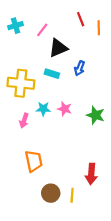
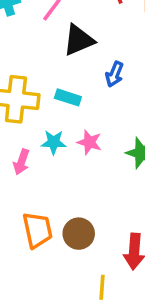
cyan rectangle: (52, 74) -> (68, 97), moved
brown circle: (51, 193) -> (79, 234), moved

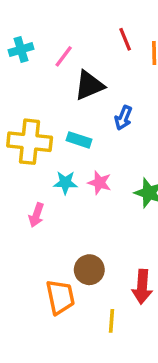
pink arrow: (21, 162) -> (36, 215), moved
orange trapezoid: (37, 230) -> (60, 297), moved

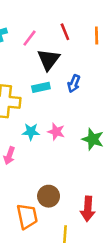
red line: (125, 39) -> (65, 32), moved
black triangle: (89, 85) -> (49, 60), turned -30
cyan rectangle: (79, 140) -> (41, 87), moved, turned -30

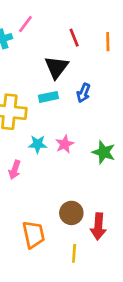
pink line: (30, 38) -> (25, 24), moved
pink star: (56, 132) -> (65, 144), turned 30
brown circle: (49, 196) -> (71, 213), moved

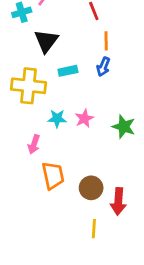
orange line: (108, 42) -> (106, 41), moved
black triangle: (57, 67) -> (46, 41), moved
orange trapezoid: (34, 235) -> (53, 176), moved

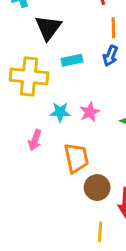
orange trapezoid: (53, 176) -> (76, 158), moved

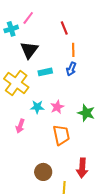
yellow cross: (29, 77) -> (16, 83), turned 30
orange trapezoid: (76, 158) -> (61, 135), moved
brown circle: (97, 188) -> (43, 172), moved

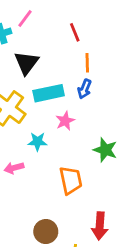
cyan rectangle: (45, 72) -> (49, 93), size x1.5
pink star: (57, 107) -> (65, 121), moved
pink arrow: (20, 126) -> (14, 168), turned 56

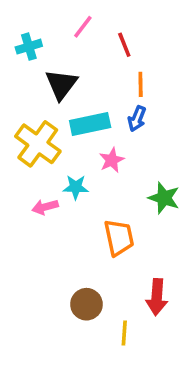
pink line: (25, 18) -> (83, 27), moved
pink arrow: (14, 168) -> (45, 207), moved

